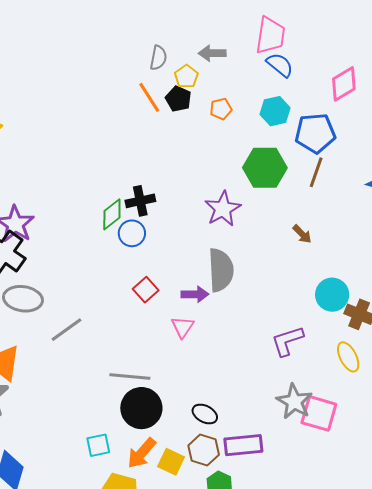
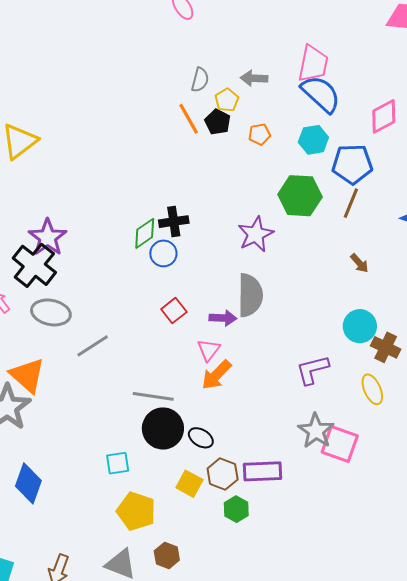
blue semicircle: (280, 65) -> (321, 94), size x1.5
brown arrow: (302, 234) -> (359, 263), moved
black ellipse: (205, 414) -> (201, 438), moved
orange arrow: (142, 453) -> (216, 375), moved

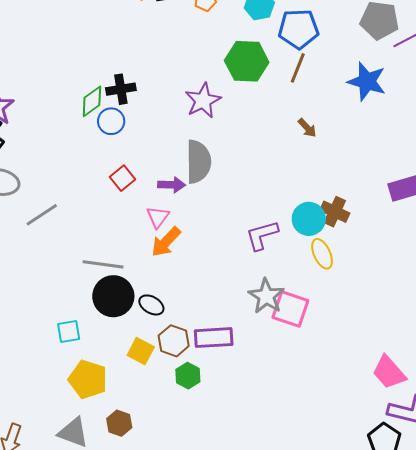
cyan circle: (360, 326) -> (309, 219), moved

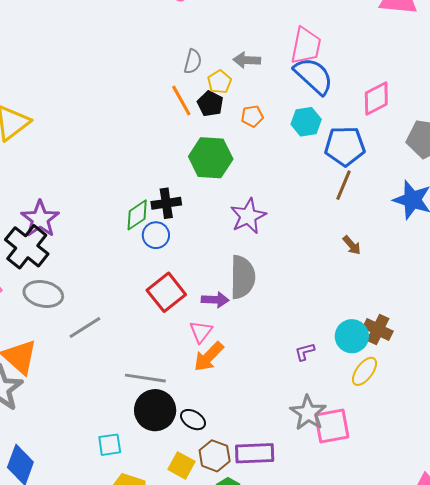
green hexagon: (247, 61) -> (211, 158), moved
red square: (123, 178) -> (166, 292), size x1.5
purple L-shape: (262, 235) -> (305, 352), size x0.6
yellow ellipse: (322, 254) -> (364, 371), turned 60
pink square: (290, 309) -> (332, 426), turned -30

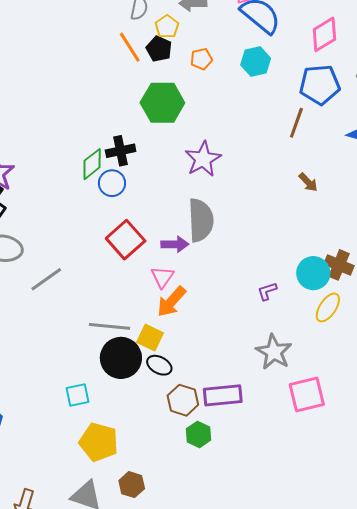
blue pentagon: (345, 146) -> (320, 85), moved
pink square: (332, 426) -> (307, 395), moved
yellow square: (181, 465) -> (150, 338), moved

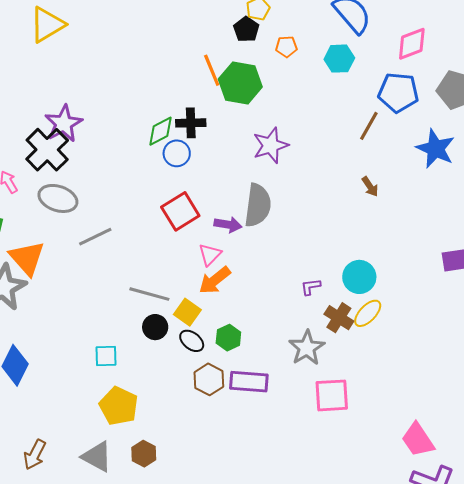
orange line: (130, 47) -> (212, 70), moved
brown cross: (339, 265) -> (339, 318), moved
black circle: (121, 358) -> (155, 327), size x0.6
green hexagon: (198, 434) -> (228, 338), moved

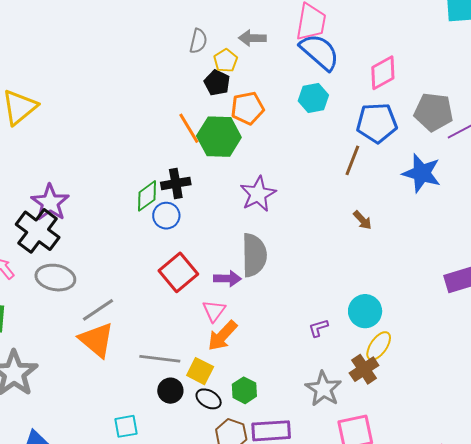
orange pentagon: (286, 47) -> (247, 108), moved, size x1.5
orange triangle: (27, 258) -> (96, 340), moved
brown cross: (339, 318) -> (364, 369), moved, turned 32

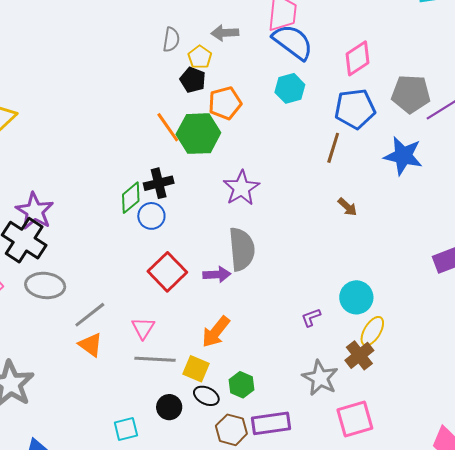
pink triangle: (214, 311) -> (143, 328), moved
orange triangle: (96, 340) -> (90, 345), size x0.7
black circle: (170, 391) -> (169, 407), moved

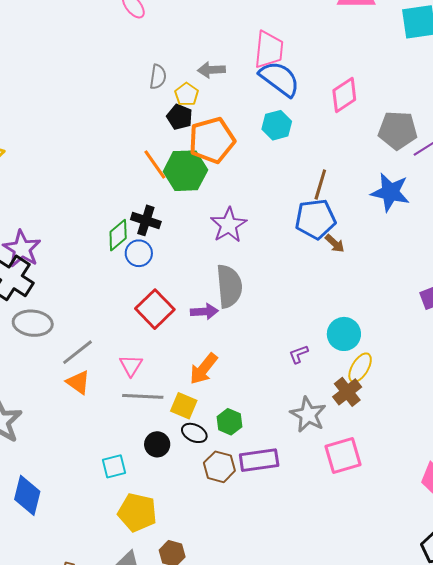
orange pentagon: (225, 103) -> (212, 140), size x1.4
blue pentagon: (355, 109) -> (315, 219), moved
black cross: (159, 183) -> (146, 220), turned 32

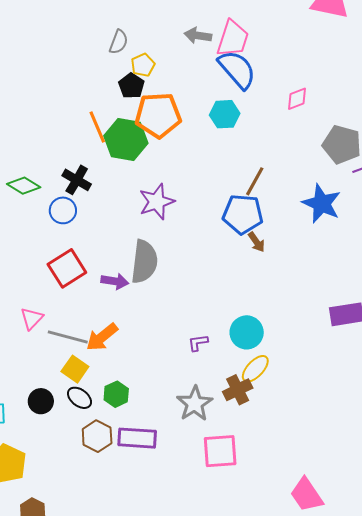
gray arrow: (211, 70) -> (198, 35), moved
pink diamond: (344, 95) -> (297, 99), size x0.7
green diamond: (118, 235) -> (24, 186), moved, turned 60
gray line: (143, 396) -> (68, 337), moved

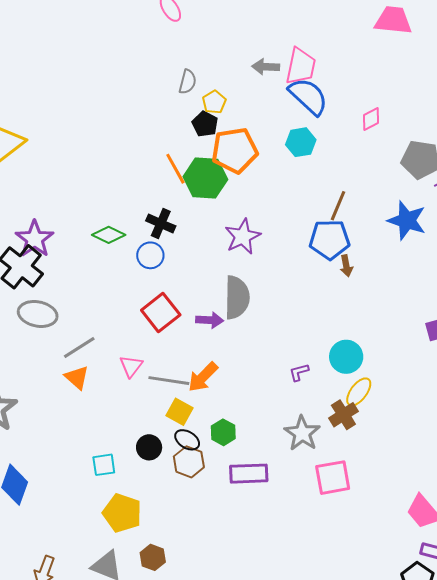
brown arrow: (257, 242) -> (346, 266), turned 30
brown hexagon: (97, 436) -> (189, 462), moved

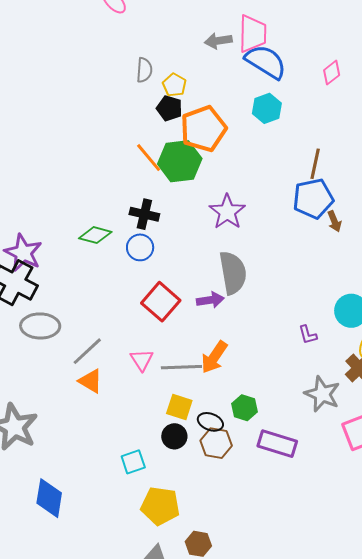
purple L-shape: (299, 372) -> (308, 335), turned -80
yellow square: (179, 412) -> (179, 407), moved
purple rectangle: (249, 474) -> (277, 444), turned 30

